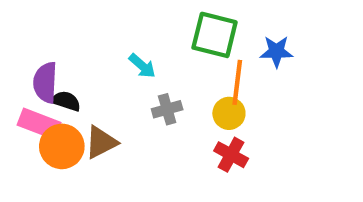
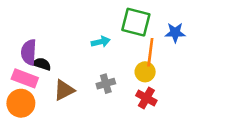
cyan arrow: (142, 66) -> (101, 42), moved, turned -54
gray cross: (167, 109) -> (106, 84), moved
orange circle: (62, 146) -> (21, 103), moved

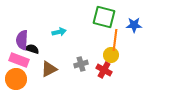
cyan arrow: (101, 42) -> (59, 32), moved
red cross: (146, 98) -> (104, 70), moved

